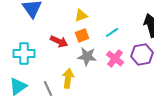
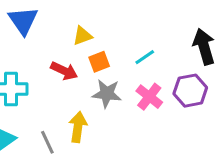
yellow triangle: (81, 15) -> (82, 36), moved

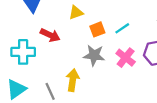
orange square: (99, 62) -> (97, 29), moved
red arrow: (64, 71) -> (50, 35), moved

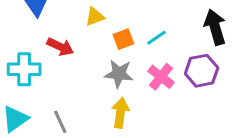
yellow arrow: (73, 80) -> (120, 113), moved

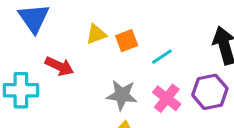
orange square: (123, 39) -> (127, 41), moved

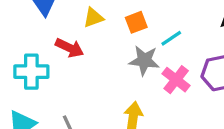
yellow triangle: (96, 34) -> (93, 18), moved
gray star: (122, 95) -> (144, 61), moved

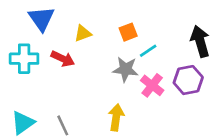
orange square: (136, 22) -> (128, 32), moved
cyan cross: (31, 72) -> (24, 59), moved

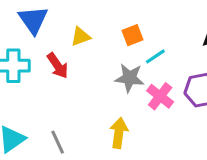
red arrow: (63, 59) -> (58, 66), turned 30

